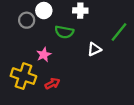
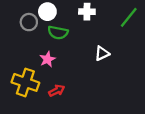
green semicircle: (64, 32) -> (58, 33), moved
green line: (119, 32) -> (129, 17), moved

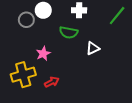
green semicircle: (58, 33) -> (69, 32), moved
yellow cross: (25, 82) -> (23, 75), turned -35

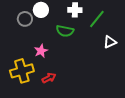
green line: (117, 16) -> (97, 19), moved
white triangle: (93, 48) -> (110, 42), moved

